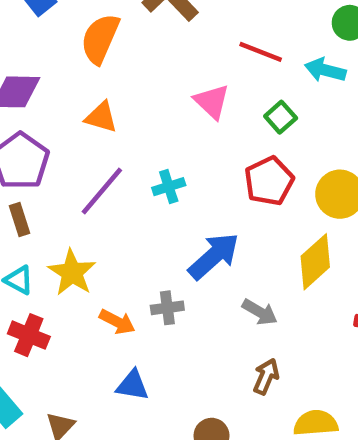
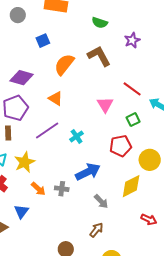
cyan cross: (169, 187) -> (77, 136), turned -32
blue triangle: (132, 385) -> (21, 211), moved, turned 42

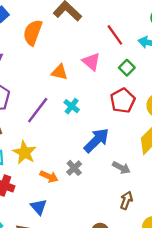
red line: (132, 89) -> (115, 35), turned 36
orange triangle: (56, 98) -> (59, 72), moved
gray cross: (62, 189) -> (74, 168), turned -32

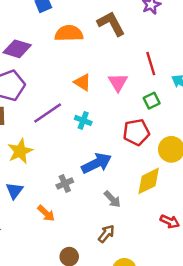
orange semicircle: (33, 33) -> (69, 33), turned 50
cyan cross: (72, 106) -> (83, 120), turned -35
orange arrow: (49, 176) -> (46, 213), moved
blue triangle: (39, 207) -> (14, 191), moved

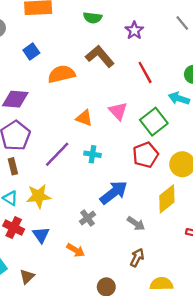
red line: (151, 64) -> (145, 72), moved
green square: (152, 101) -> (154, 122), size x1.6
yellow star: (20, 151) -> (38, 196), turned 30

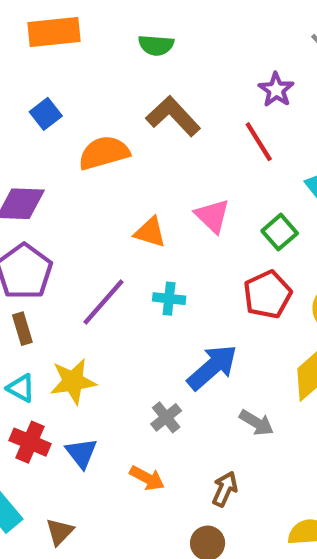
purple star: (134, 30) -> (276, 90), moved
green square: (154, 122) -> (280, 232), size x0.7
brown arrow: (137, 258) -> (225, 489), moved

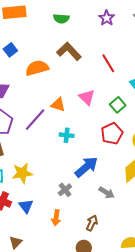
purple star: (276, 90) -> (107, 18), moved
purple line: (104, 302) -> (35, 120), moved
orange arrow: (147, 478) -> (56, 218), turned 70

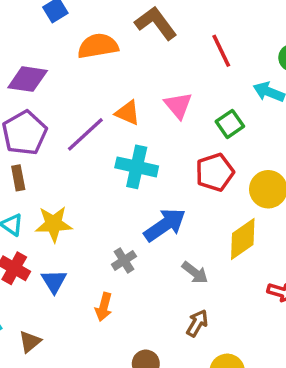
cyan cross: (67, 135) -> (137, 167), size x1.6
brown arrow: (92, 223) -> (197, 323), moved

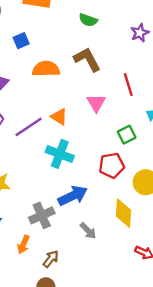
pink triangle: (178, 105) -> (96, 103), moved
yellow diamond: (243, 239) -> (124, 213), turned -60
gray cross: (124, 260) -> (42, 215), size x1.5
brown arrow: (197, 323) -> (51, 259), moved

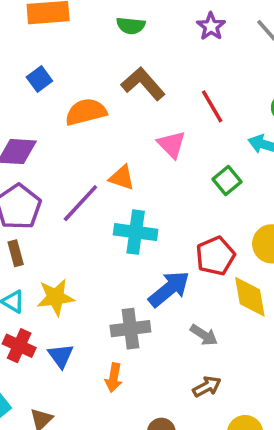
red pentagon: (112, 165) -> (215, 256), moved
gray cross: (42, 215) -> (130, 329), turned 30
brown arrow: (51, 259) -> (207, 387), moved, turned 36

